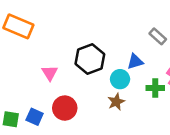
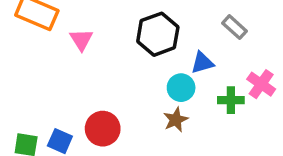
black hexagon: (90, 59) -> (158, 34), moved
pink triangle: (50, 73) -> (81, 40), moved

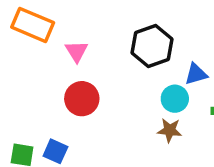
brown star: (176, 120) -> (170, 130), turned 30
red circle: (103, 129) -> (82, 99), moved

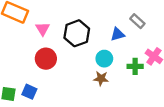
black hexagon: (152, 46) -> (77, 33), moved
blue triangle: (196, 74) -> (118, 34), moved

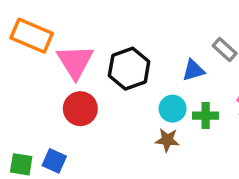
pink triangle: (43, 29) -> (75, 62), size x1.6
green cross: (135, 66) -> (206, 116), moved

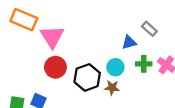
black hexagon: (129, 69) -> (87, 77), moved
green cross: (206, 116) -> (144, 64), moved

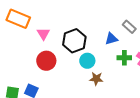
pink triangle: (52, 37) -> (43, 34), size x0.6
cyan circle: (115, 67) -> (87, 61), moved
black hexagon: (87, 77) -> (74, 41), moved

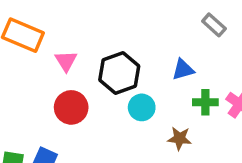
gray rectangle: (129, 27) -> (214, 25), moved
brown star: (96, 79) -> (180, 138), moved

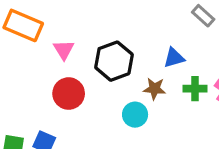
cyan circle: (142, 107) -> (135, 115), moved
brown star: (180, 138) -> (154, 89), moved

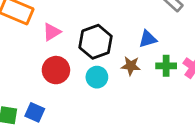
pink triangle: (64, 50) -> (52, 32), turned 30
cyan circle: (135, 115) -> (97, 77), moved

